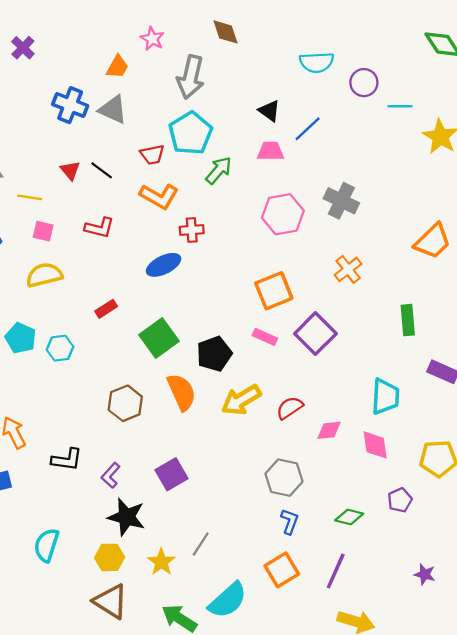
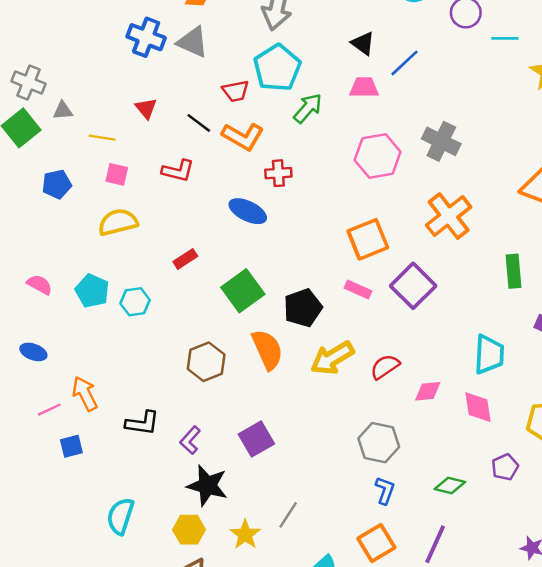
black line: (102, 170) -> (199, 123), moved
blue ellipse: (164, 265) -> (248, 211), turned 52
orange cross: (348, 269) -> (449, 216), size x1.5

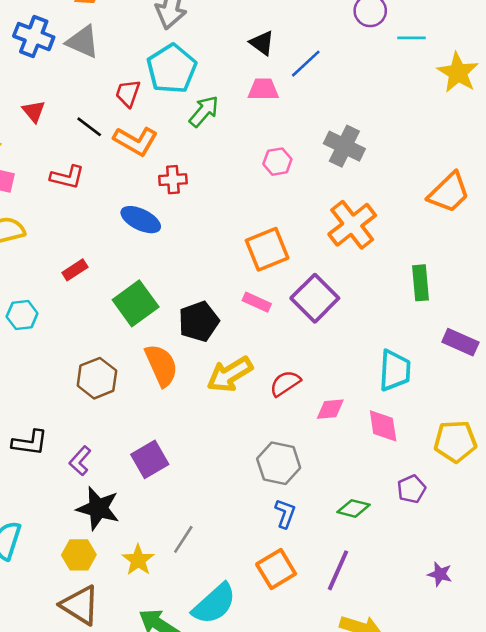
red trapezoid: (236, 91) -> (128, 93), turned 120
pink hexagon: (378, 156) -> (277, 162), size x0.6

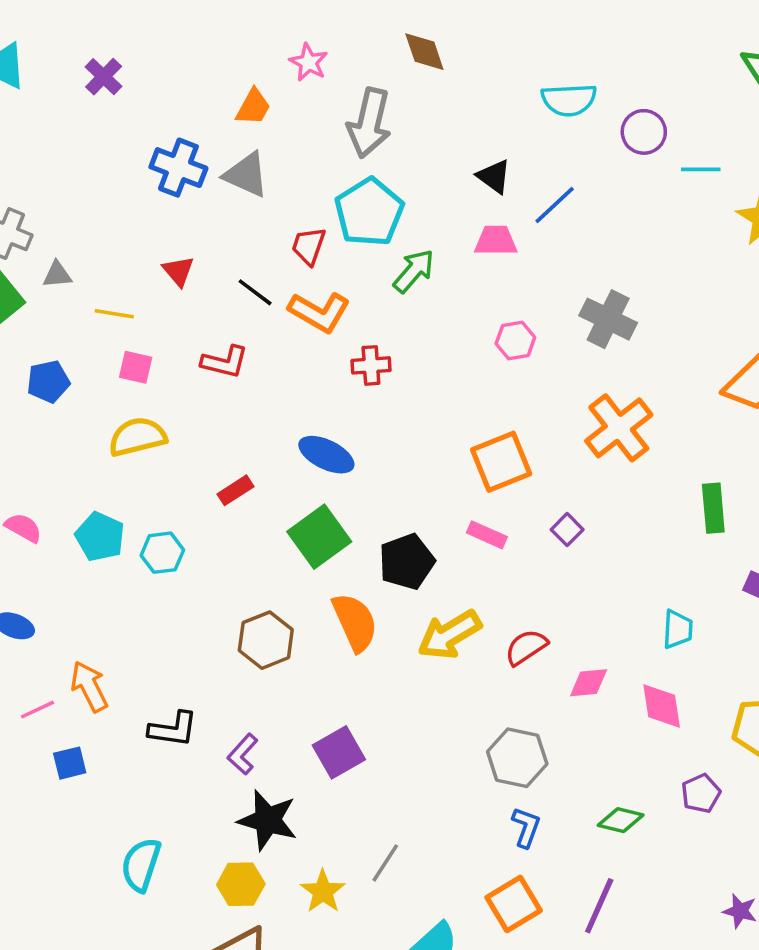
blue ellipse: (141, 220) -> (326, 455), moved
purple square: (315, 298) -> (567, 530), size x0.5
cyan trapezoid: (395, 370) -> (678, 629), size x0.7

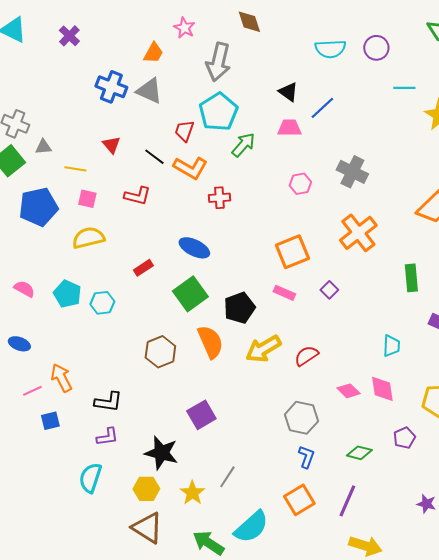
purple circle: (644, 132) -> (376, 48), moved
blue pentagon: (48, 382) -> (38, 207), size x1.6
pink diamond: (589, 683) -> (348, 391), moved, turned 50
purple L-shape: (243, 754) -> (107, 437), moved, turned -140

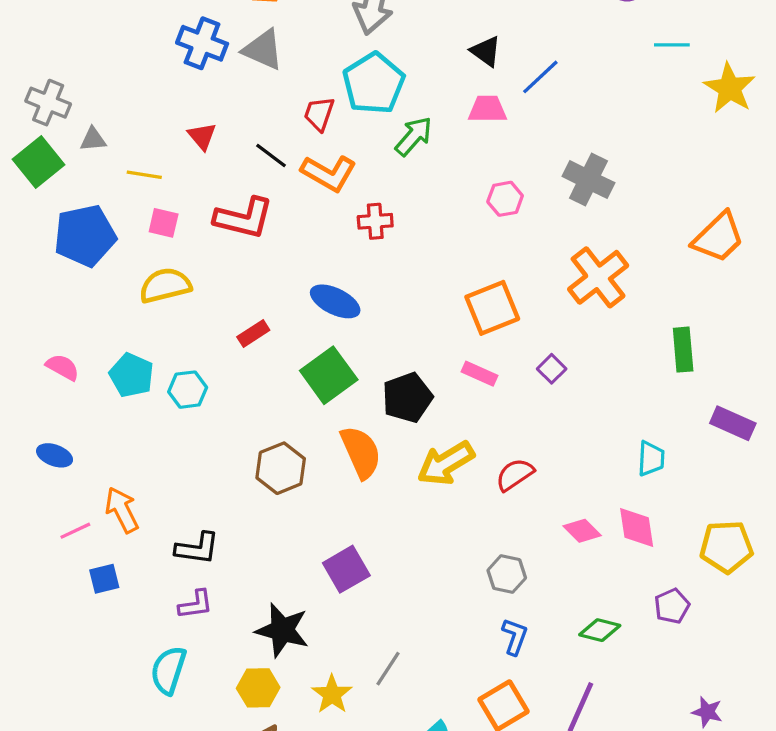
red L-shape: (137, 196) -> (244, 218), size x1.4
gray hexagon: (301, 418) -> (507, 574), size x0.7

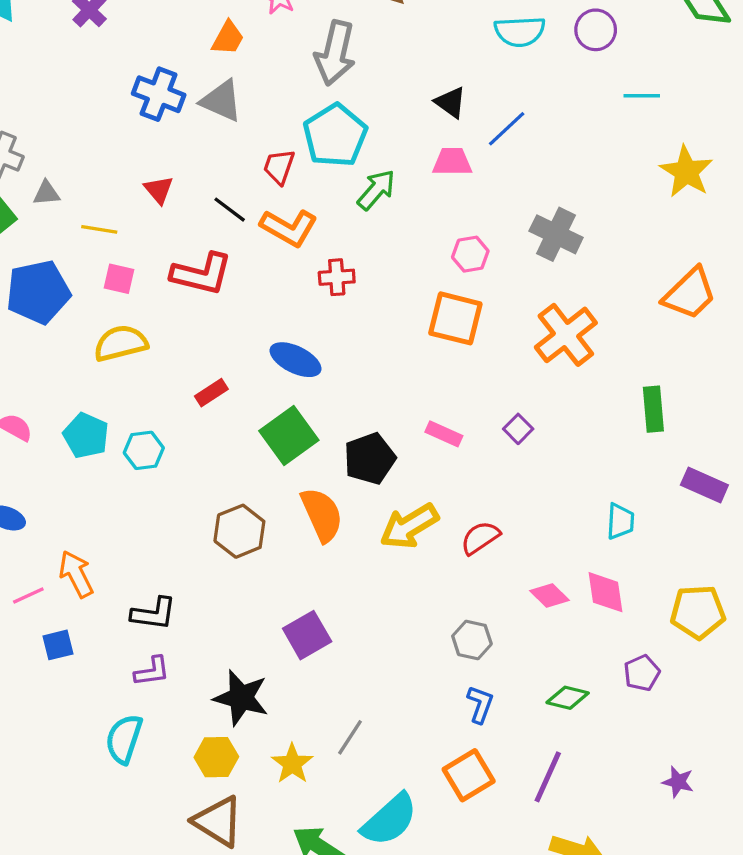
yellow star: (730, 88) -> (686, 172), moved
orange square: (492, 308) -> (455, 318), moved, turned 36

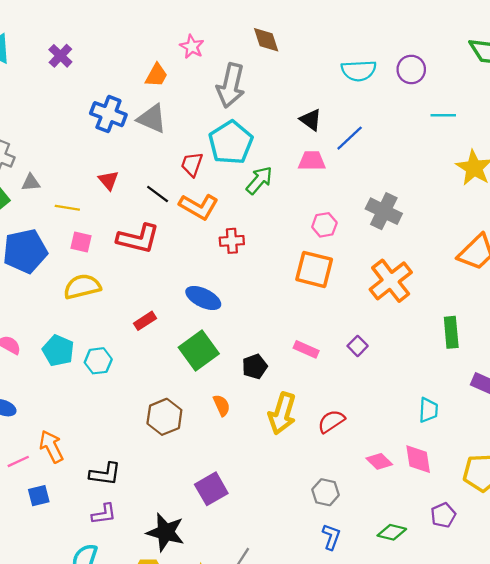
black pentagon: (370, 459) -> (255, 367), size x0.7
orange semicircle: (322, 515) -> (222, 405), size x0.6
yellow arrow: (409, 526) -> (282, 413), turned -42

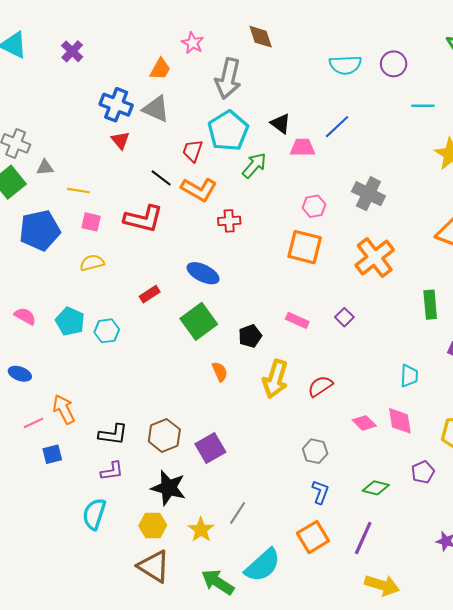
black triangle: (311, 120) -> (280, 124), moved
red triangle: (108, 180) -> (120, 140), moved
yellow semicircle: (82, 287) -> (92, 263), size x0.7
brown hexagon: (164, 417) -> (164, 435), moved

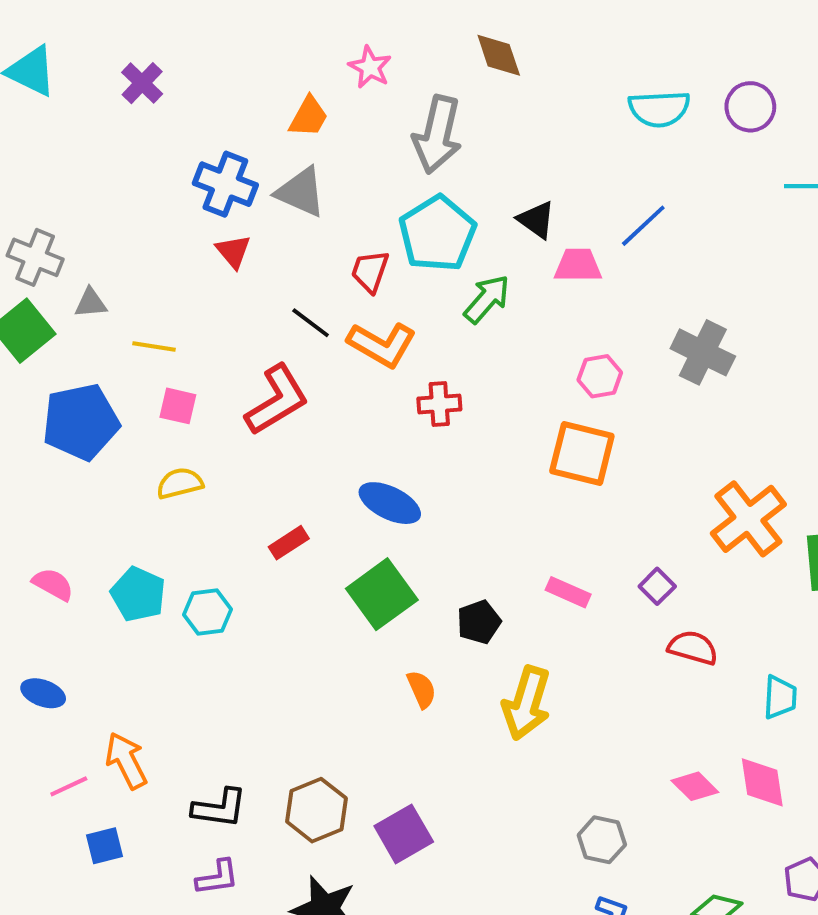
red L-shape: (143, 219) -> (277, 400), turned -45
orange cross: (375, 258) -> (748, 519), moved
red semicircle: (320, 386) -> (693, 648), moved, turned 50

